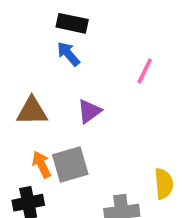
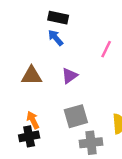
orange arrow: (42, 165) -> (33, 120), moved
gray square: (70, 165) -> (76, 116), moved

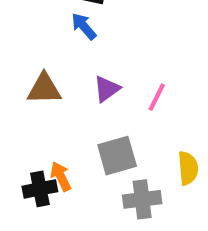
pink line: (106, 49) -> (157, 97), moved
orange arrow: (33, 120) -> (61, 176), moved

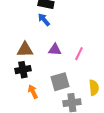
purple triangle: (107, 89) -> (55, 50), turned 40
black cross: (40, 189) -> (23, 70), moved

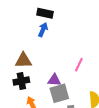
blue arrow: (44, 20) -> (43, 30), turned 64
purple triangle: (55, 50) -> (54, 80), moved

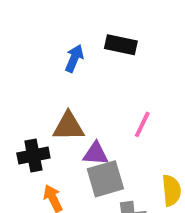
black rectangle: (45, 13) -> (121, 45), moved
brown triangle: (23, 60) -> (68, 126), moved

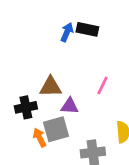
blue arrow: (74, 58) -> (67, 32), moved
gray square: (105, 179) -> (56, 129), moved

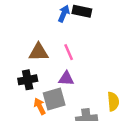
pink line: (102, 85) -> (69, 52), moved, turned -49
brown triangle: (50, 87) -> (39, 52), moved

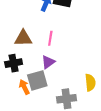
pink line: (69, 52) -> (50, 38), turned 32
purple triangle: (66, 79) -> (48, 62), turned -40

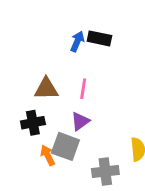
gray square: (37, 80) -> (65, 146), turned 36

